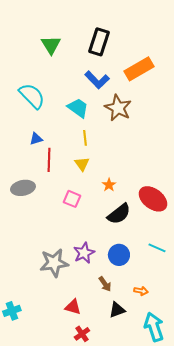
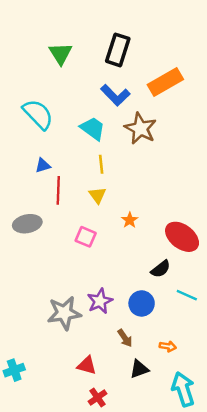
black semicircle: (119, 214) -> (161, 269), moved, size x0.7

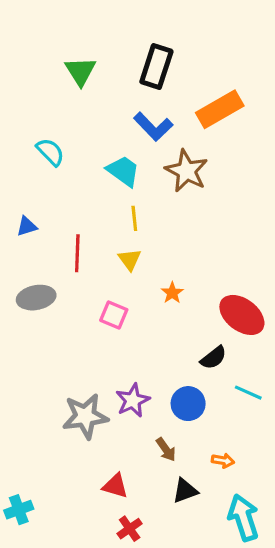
cyan semicircle: (38, 114) -> (50, 152), size x0.7
blue triangle: (43, 165) -> (27, 226), moved
cyan cross: (14, 370) -> (19, 510), moved

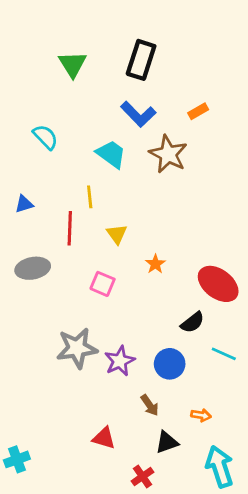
orange rectangle: (220, 109) -> (198, 111), moved, size x0.5
yellow line: (134, 218) -> (90, 197), moved
gray star: (85, 416) -> (77, 348), moved
red cross: (130, 529) -> (143, 477), moved

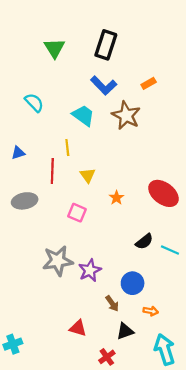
red ellipse: (218, 284) -> (163, 193), moved
cyan line: (224, 354) -> (170, 250), moved
blue circle: (170, 364) -> (133, 283), moved

